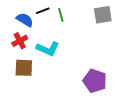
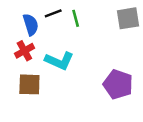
blue semicircle: (25, 20) -> (31, 25), turned 42
purple pentagon: (95, 81) -> (118, 84), moved

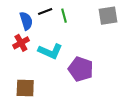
brown square: (29, 84) -> (25, 88), moved
purple pentagon: (118, 84) -> (81, 69), moved

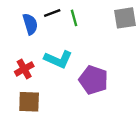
red cross: (21, 43) -> (24, 69), moved

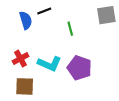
green line: (74, 18) -> (70, 29), moved
cyan L-shape: (58, 59) -> (49, 64), moved

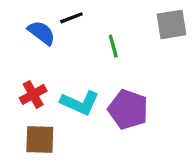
blue semicircle: (26, 20) -> (41, 33), turned -36

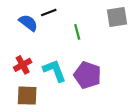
cyan L-shape: (80, 103) -> (54, 71), turned -135

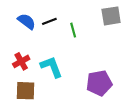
black line: (49, 13) -> (49, 21), moved
purple pentagon: (87, 75) -> (99, 83), moved, turned -30

